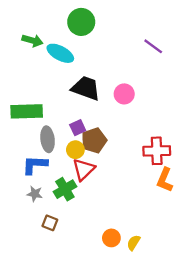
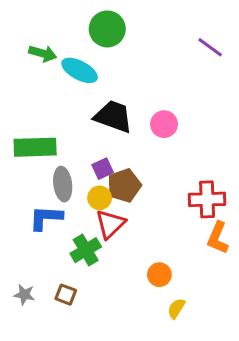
purple line: (153, 46) -> (210, 47), moved
gray star: (35, 194) -> (24, 295), moved
orange circle: (111, 238) -> (159, 275), moved
yellow semicircle: (133, 243) -> (176, 308), moved

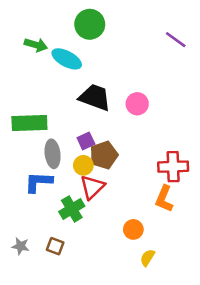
orange L-shape: (218, 238) -> (164, 199), moved

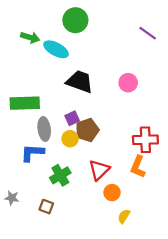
pink circle: (137, 104) -> (128, 83), moved
red triangle: (92, 187) -> (99, 170), moved
gray star: (20, 246) -> (12, 198), moved

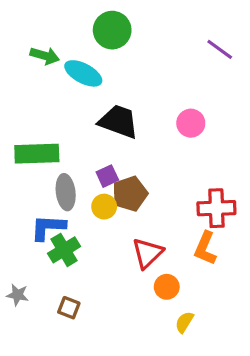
green cross: (60, 175) -> (64, 250), moved

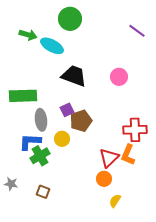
yellow circle: (104, 207) -> (62, 139), moved
red triangle: (147, 253) -> (109, 158), moved

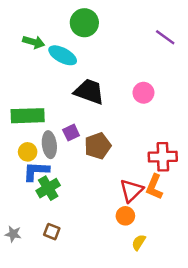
purple square: (67, 110) -> (71, 133), moved
yellow circle: (62, 139) -> (28, 152), moved
gray star: (11, 184) -> (13, 234), moved

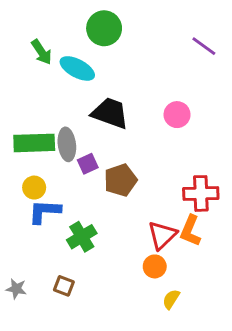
green arrow: (34, 42) -> (42, 52), turned 40
gray ellipse: (49, 145) -> (67, 144), moved
green cross: (48, 188) -> (82, 237), moved

